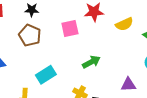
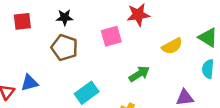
yellow semicircle: (124, 24) -> (172, 46), moved

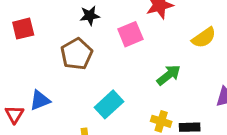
black star: (65, 17) -> (90, 16), moved
brown pentagon: (64, 48) -> (77, 54), turned 30

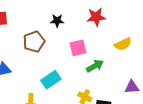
black star: (90, 16) -> (57, 21), moved
pink square: (130, 34) -> (78, 48), moved

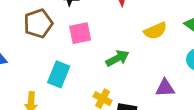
pink square: (78, 48) -> (80, 33), moved
cyan rectangle: (51, 80) -> (59, 74), turned -36

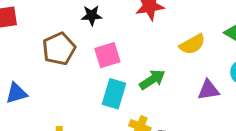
cyan rectangle: (59, 74) -> (114, 94), moved
purple triangle: (165, 88) -> (208, 90), moved

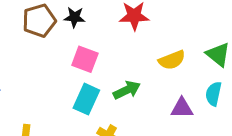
brown pentagon: (59, 49) -> (39, 21), moved
pink square: (107, 55) -> (85, 59), turned 30

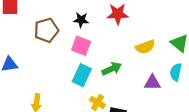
black star: (75, 17) -> (81, 20), moved
brown pentagon: (39, 21) -> (46, 30), moved

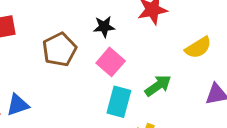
pink square: (81, 46) -> (111, 62), turned 30

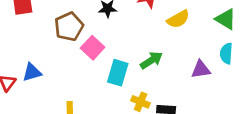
yellow semicircle: (198, 48) -> (178, 19), moved
pink square: (111, 62) -> (93, 48), moved

